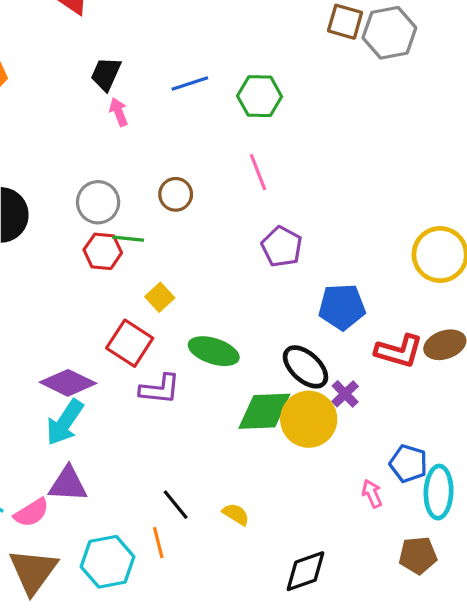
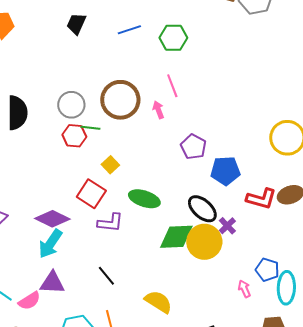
pink arrow: (119, 112) -> (158, 110), moved
brown circle: (176, 194) -> (120, 100), size x1.8
purple pentagon: (282, 247) -> (193, 147), moved
black line: (176, 505) -> (106, 276), moved
yellow semicircle: (236, 514) -> (158, 302), size x1.6

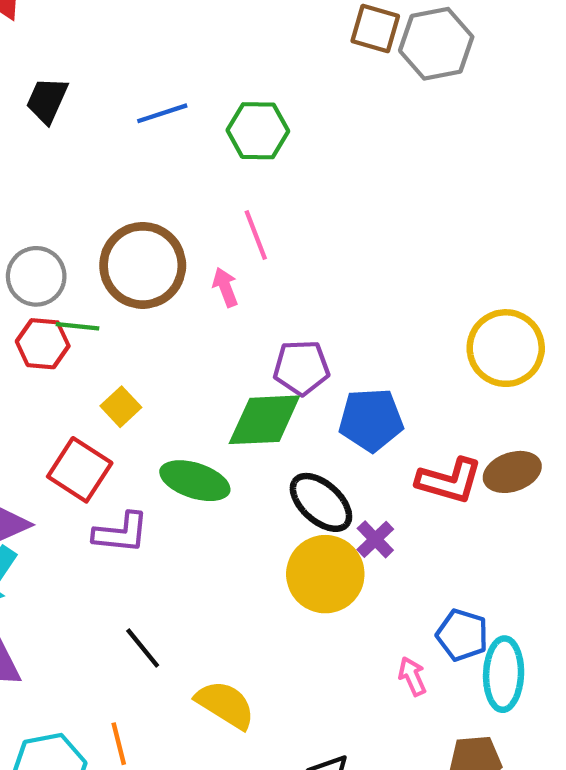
purple pentagon: (193, 147) -> (301, 368), turned -30
green diamond: (176, 237) -> (264, 420), moved
black line: (106, 276) -> (143, 648), moved

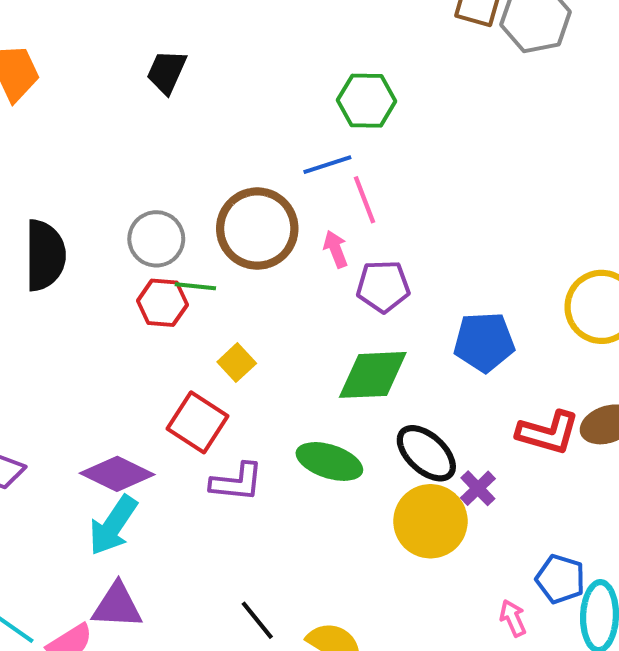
blue line: (162, 113) -> (327, 165), moved
purple pentagon: (301, 368) -> (383, 286), moved
blue pentagon: (371, 420) -> (484, 342), moved
green ellipse: (195, 481) -> (329, 461), moved
black line: (143, 648) -> (257, 620), moved

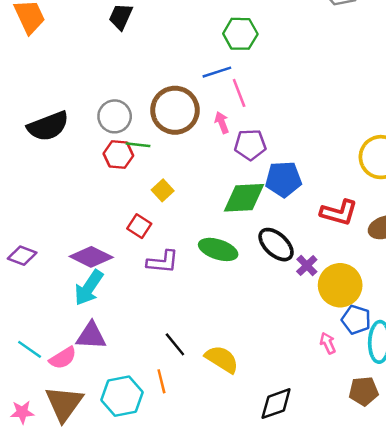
black semicircle: (45, 255) -> (48, 126), turned 69
blue pentagon: (484, 342) -> (283, 179), moved
red square: (197, 422) -> (139, 226), size x0.7
red L-shape: (548, 433) -> (339, 213), moved
yellow circle: (430, 521) -> (340, 285), moved

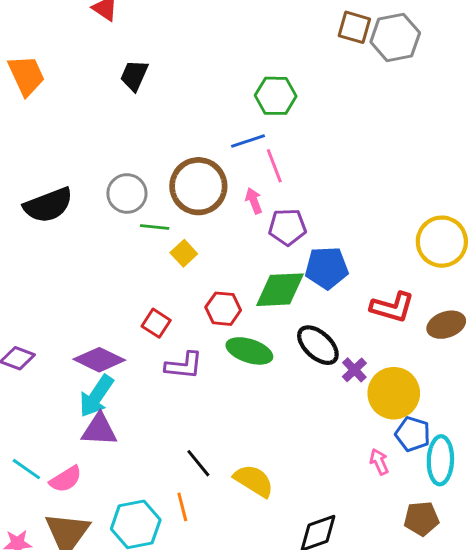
red hexagon: (118, 155) -> (223, 309), moved
yellow square: (163, 190) -> (184, 253), moved
purple triangle: (91, 336) -> (99, 430), moved

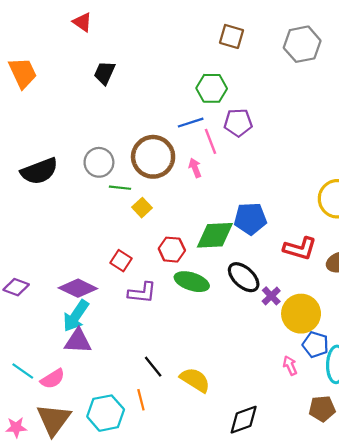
brown square: (354, 27) -> (231, 36), moved
purple pentagon: (287, 227) -> (238, 123), moved

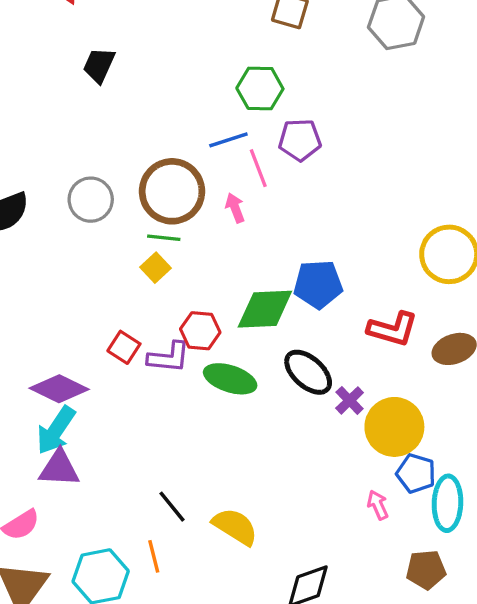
green line: (120, 188) -> (164, 238), moved
purple L-shape: (142, 293) -> (169, 357), moved

